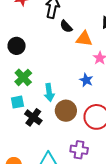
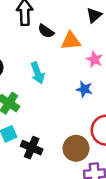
cyan arrow: (49, 92) -> (38, 73), moved
brown circle: (66, 111) -> (76, 148), moved

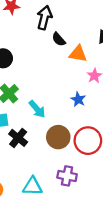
cyan arrow: (38, 73) -> (37, 109), moved, turned -36
brown circle: (76, 148) -> (58, 137), moved

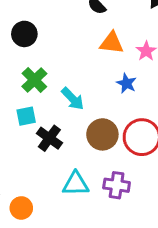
orange triangle: (78, 54) -> (112, 43), moved
cyan triangle: (32, 186) -> (76, 184), moved

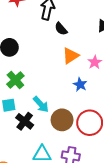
orange triangle: (112, 43) -> (71, 56), turned -42
cyan arrow: (73, 99) -> (41, 104), moved

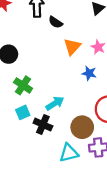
cyan arrow: (41, 104) -> (55, 103), turned -66
brown circle: (62, 120) -> (82, 127), moved

